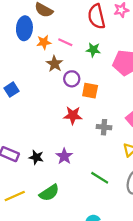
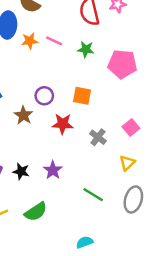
brown star: (55, 64) -> (24, 115), moved
purple circle: (72, 79) -> (44, 96), moved
gray cross: (104, 127) -> (98, 137), turned 32

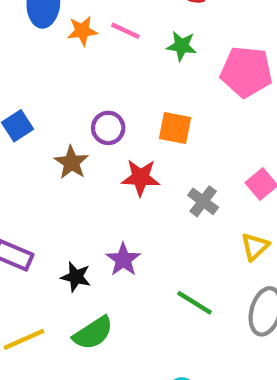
black star: (21, 171) -> (76, 277), moved

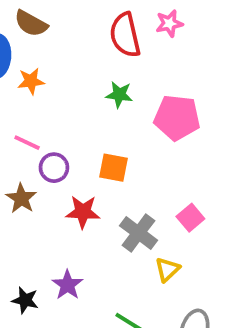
pink line: (125, 31) -> (27, 143), moved
gray cross: (203, 201) -> (139, 233), size x1.4
yellow triangle: (255, 247) -> (167, 269), moved

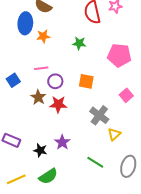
green star: (119, 95) -> (79, 43), moved
pink line: (27, 143) -> (41, 68), turned -32
red star: (83, 212) -> (58, 104), moved
pink square: (190, 218) -> (126, 95), moved

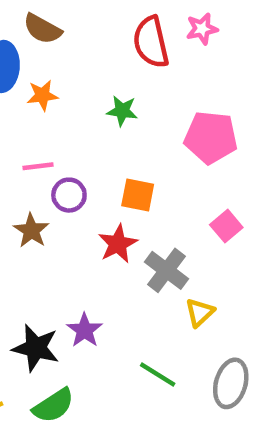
red star: (58, 104) -> (118, 244), moved, turned -30
black star: (40, 150) -> (36, 348), size x1.5

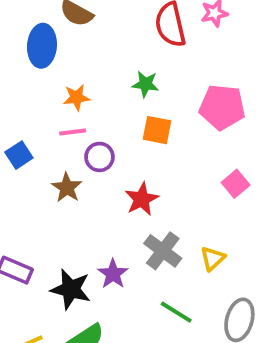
orange star: (42, 95) -> (76, 98), moved
orange square: (138, 195) -> (157, 130), moved
gray cross: (166, 270) -> (163, 251), moved

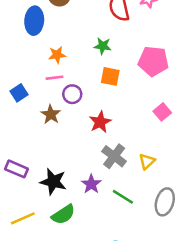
purple star: (113, 274) -> (91, 184), moved

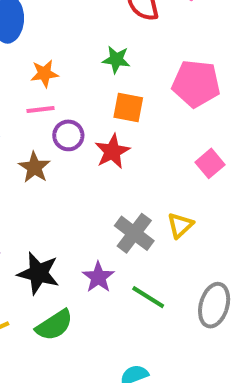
red star: (100, 122) -> (112, 151), moved
yellow triangle: (147, 161) -> (180, 225), moved

